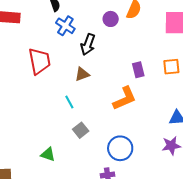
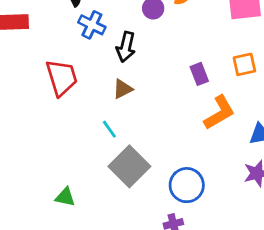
orange L-shape: (125, 98) -> (219, 113), moved
gray square: (81, 130) -> (129, 166), size x1.8
green triangle: (48, 154) -> (65, 197), moved

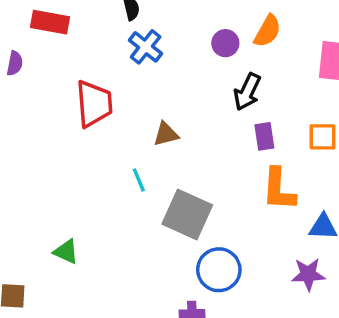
black arrow: (126, 47) -> (247, 92), moved
orange L-shape: (219, 113) -> (279, 189), turned 111
gray square: (129, 166) -> (187, 215), moved, turned -33

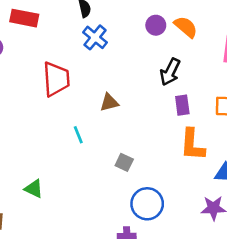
orange semicircle: (267, 31) -> (186, 27), turned -80
purple circle: (225, 43) -> (156, 25), moved
cyan line: (139, 180) -> (78, 135), moved
gray square: (187, 215) -> (124, 162), size x0.5

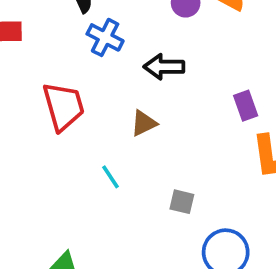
black arrow: (170, 72) -> (164, 67), moved, turned 76

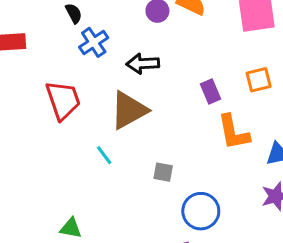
blue cross: (105, 37) -> (94, 42), turned 32
brown triangle: (144, 123) -> (129, 110), size x1.8

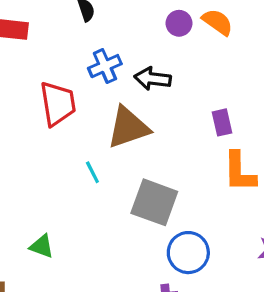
blue cross: (94, 42) -> (105, 66), moved
gray square: (163, 172) -> (154, 202), size x2.0

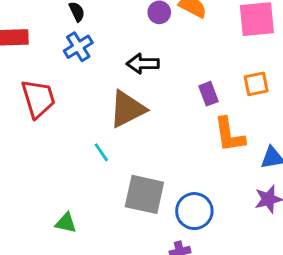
blue cross: (105, 66) -> (78, 47), moved
red trapezoid: (58, 104) -> (38, 99), moved
gray square: (154, 202) -> (144, 194), moved

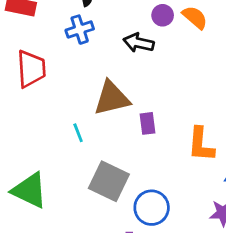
black arrow: (143, 64) -> (139, 43), moved
purple rectangle: (208, 94) -> (147, 123), moved
green triangle: (66, 223) -> (30, 190), size x1.8

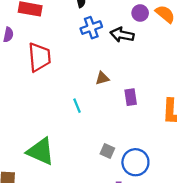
blue cross: (80, 30) -> (91, 28), moved
brown triangle: (112, 98) -> (102, 78), size x0.5
gray square: (109, 181) -> (107, 151), moved, size x0.5

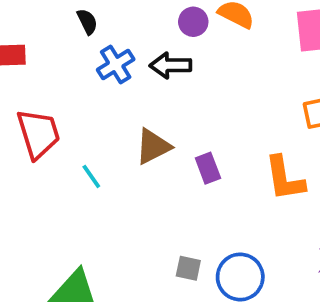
brown triangle: (102, 78) -> (153, 146), size x1.5
cyan line: (77, 106) -> (91, 176), moved

